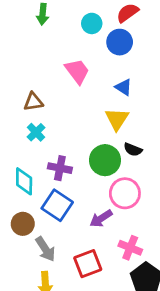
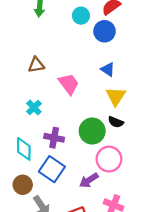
pink trapezoid: (77, 71) -> (69, 84), moved
brown triangle: (33, 102) -> (36, 65), moved
yellow triangle: (117, 119) -> (116, 96), moved

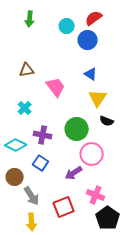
black semicircle: (116, 122) -> (107, 121), moved
cyan diamond: (24, 149) -> (16, 145), turned -65
blue square: (52, 169) -> (41, 163), size x0.7

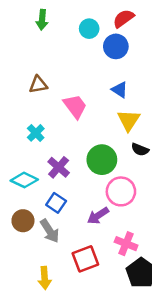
purple cross: (43, 135) -> (59, 167), turned 30
gray arrow: (32, 196) -> (50, 231), moved

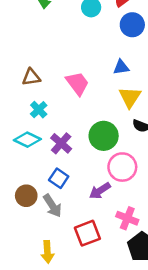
blue circle: (116, 46) -> (132, 25), moved
brown triangle: (38, 85) -> (31, 77), moved
blue triangle: (120, 90) -> (121, 67), turned -42
cyan diamond: (24, 180) -> (27, 140), moved

